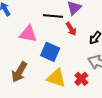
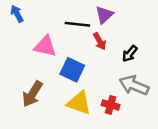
red cross: (81, 79) -> (111, 105), turned -32

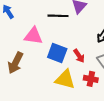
red arrow: (100, 41) -> (79, 56), moved
brown arrow: (32, 94) -> (15, 63), moved

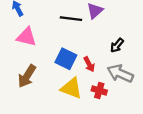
pink triangle: (33, 36) -> (26, 37), moved
brown arrow: (15, 63) -> (27, 76), moved

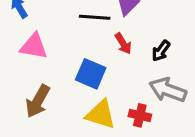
red arrow: (89, 64) -> (123, 44), moved

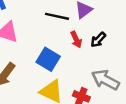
black arrow: (161, 51) -> (98, 40), moved

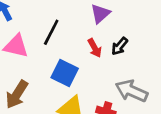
black line: (57, 16) -> (51, 32), moved, turned -70

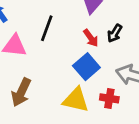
blue square: (65, 73) -> (86, 67), moved, turned 30

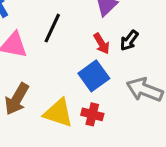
red cross: (109, 98) -> (92, 114), moved
yellow triangle: (76, 100) -> (58, 113), moved

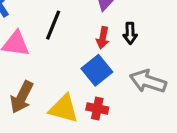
black arrow: (129, 40) -> (130, 33), turned -35
red arrow: (102, 44) -> (103, 38), turned 45

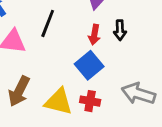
gray arrow: (148, 81) -> (138, 94), moved

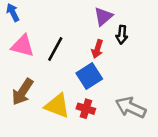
black line: (48, 23) -> (55, 49), moved
black arrow: (120, 30) -> (122, 35), moved

